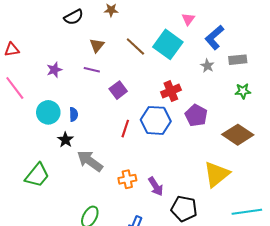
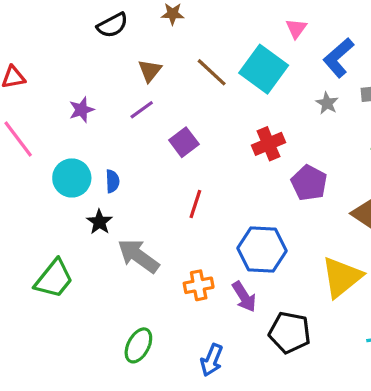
purple line: (92, 70) -> (142, 110), turned -49
blue hexagon: (156, 120) -> (262, 250), moved

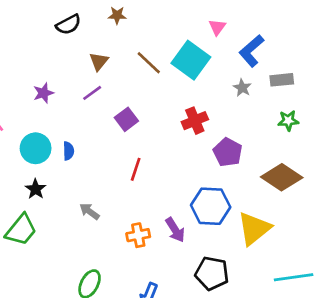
black star: (99, 222) -> (36, 189), moved
blue hexagon: (262, 250) -> (211, 206), moved
gray arrow: (138, 256) -> (90, 211), size x0.6
purple arrow: (244, 297) -> (175, 230), moved

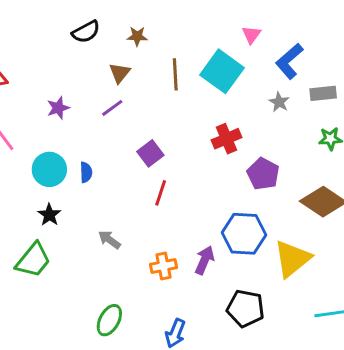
brown star: (117, 15) -> (137, 36), moved
brown line: (149, 63) -> (175, 74), turned 44
purple square: (126, 119) -> (150, 153), moved
purple arrow: (175, 230) -> (205, 260), turned -125

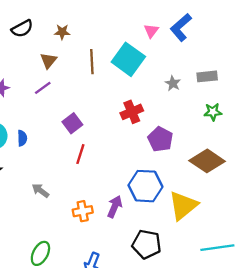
blue L-shape: (289, 61) -> (181, 27), moved

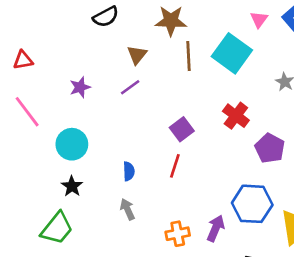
brown star: (62, 32) -> (171, 21), moved, size x1.6
red cross: (132, 112) -> (236, 116), turned -30
purple square: (72, 123) -> (182, 129), moved
blue semicircle: (22, 138) -> (129, 171), moved
gray arrow: (40, 191) -> (127, 209), turned 30

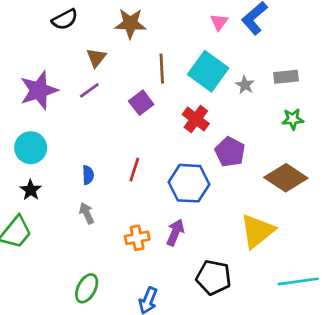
cyan square: (232, 53) -> (208, 71), moved
brown line: (188, 56) -> (162, 69), moved
purple star: (80, 87) -> (39, 90), size x1.8
purple square: (182, 129) -> (141, 103), moved
blue hexagon: (252, 204) -> (189, 183), moved

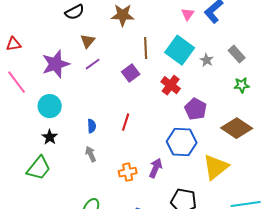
brown triangle: (96, 58) -> (88, 41), moved
gray rectangle: (286, 77) -> (237, 54), turned 54
blue hexagon: (189, 183) -> (182, 142), moved

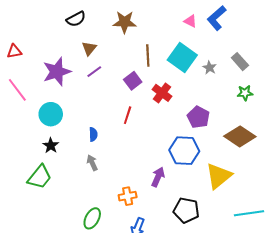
pink triangle: (188, 14) -> (190, 21), turned -40
red cross: (171, 85) -> (162, 93), moved
red line: (126, 122) -> (128, 115), moved
orange cross: (128, 172) -> (128, 196), moved

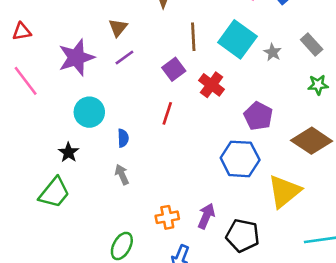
cyan circle: (51, 114) -> (89, 112), moved
purple arrow: (158, 177) -> (206, 216), moved

